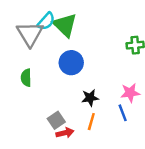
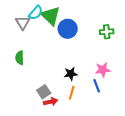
gray triangle: (30, 34) -> (23, 23), size x0.7
blue circle: (71, 63) -> (68, 29), moved

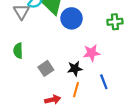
pink star: (103, 70) -> (92, 53), moved
gray square: (44, 92) -> (46, 68), moved

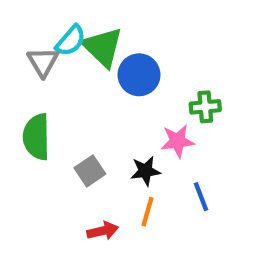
green cross: (115, 22) -> (205, 107), moved
green semicircle: (18, 51) -> (36, 137), size x1.5

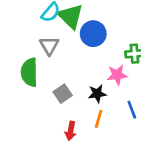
gray triangle: (43, 62) -> (49, 46), moved
red arrow: (103, 231) -> (71, 131), turned 114

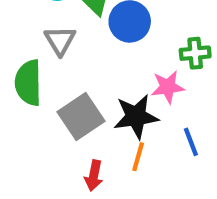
gray square: (63, 94) -> (81, 117), size x1.5
black star: (97, 94) -> (136, 117), size x1.5

